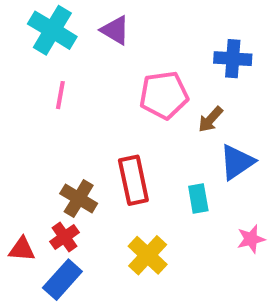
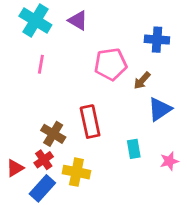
cyan rectangle: (198, 199) -> (134, 149), moved
red triangle: (22, 249) -> (15, 168), turned -36
yellow cross: (148, 255) -> (76, 172), moved, turned -32

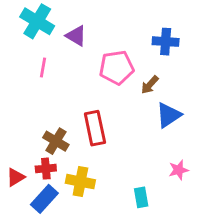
purple triangle: (78, 20) -> (76, 36), moved
cyan rectangle: (134, 149) -> (141, 197), moved
red cross: (44, 160) -> (46, 169), turned 30

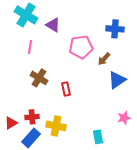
red rectangle: (95, 128) -> (66, 89), size x0.6
brown cross: (56, 141) -> (39, 78), moved

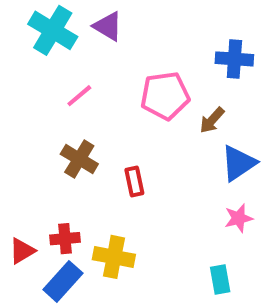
purple triangle: (53, 25) -> (108, 26), moved
pink line: (30, 47) -> (79, 96), moved, turned 40
pink star: (124, 118) -> (239, 218), moved
cyan rectangle: (98, 137) -> (220, 279), moved

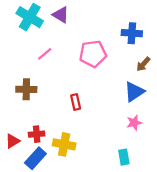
brown arrow: (212, 120) -> (143, 64), moved
brown cross: (79, 159) -> (26, 89), moved, turned -30

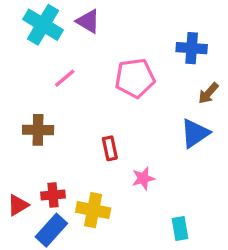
pink star: (134, 123) -> (143, 178), moved

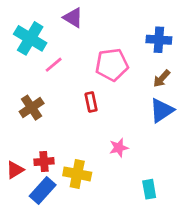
cyan cross: (43, 25) -> (30, 38), moved
brown arrow: (208, 93) -> (162, 79), moved
brown cross: (38, 130) -> (32, 108), turned -35
red rectangle: (110, 148) -> (91, 102), moved

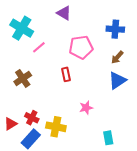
purple triangle: (73, 18) -> (64, 13), moved
red cross: (44, 162) -> (32, 118), turned 32

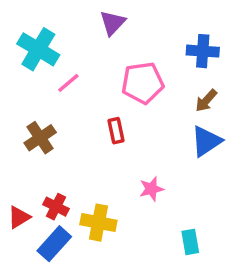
purple triangle: (64, 13) -> (113, 23), turned 42

